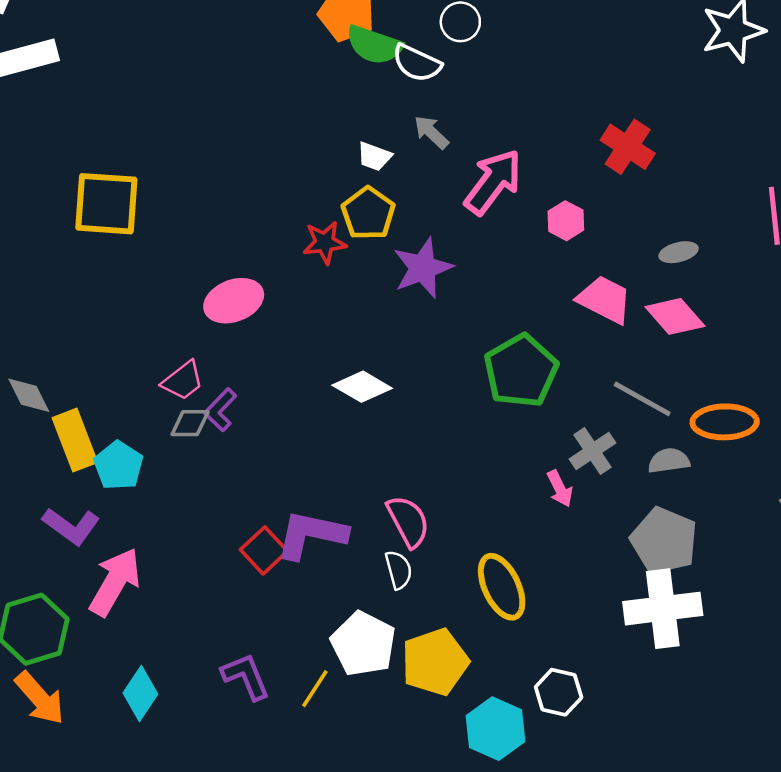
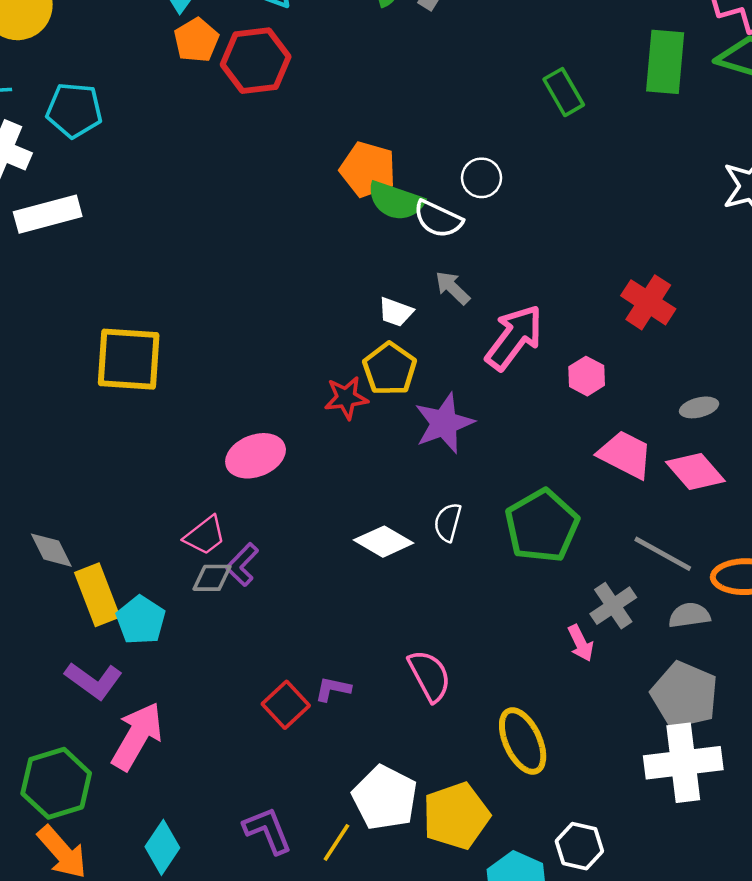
purple L-shape: (311, 535) -> (333, 689), size x0.5
white semicircle: (399, 570) -> (448, 522), moved, turned -150

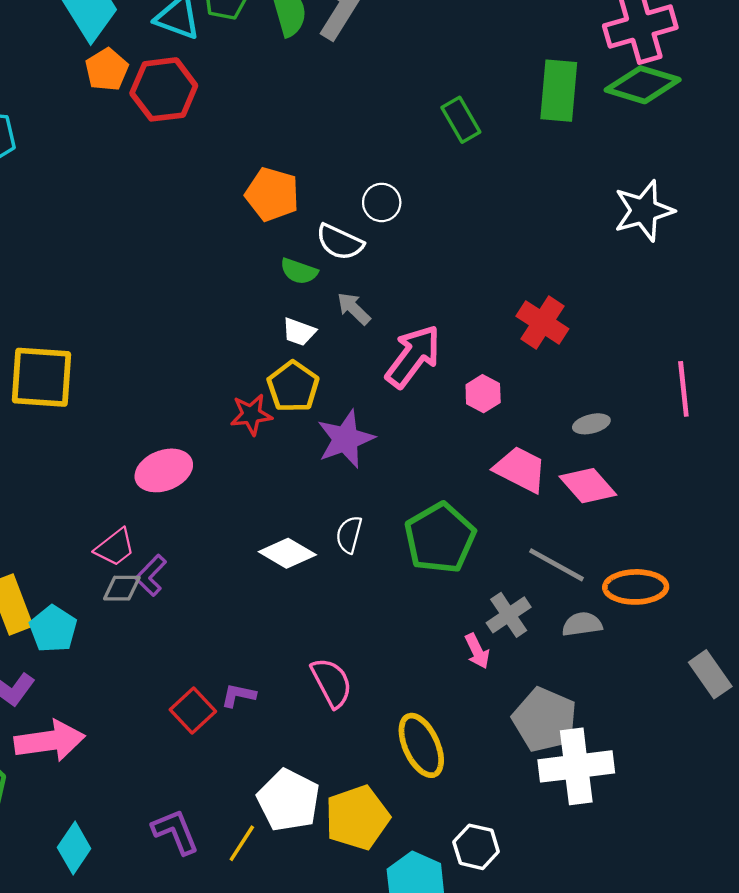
green semicircle: (396, 201) -> (299, 271), moved, size x0.7
gray pentagon: (685, 695) -> (545, 720), moved
pink arrow: (137, 736) -> (50, 741), turned 52

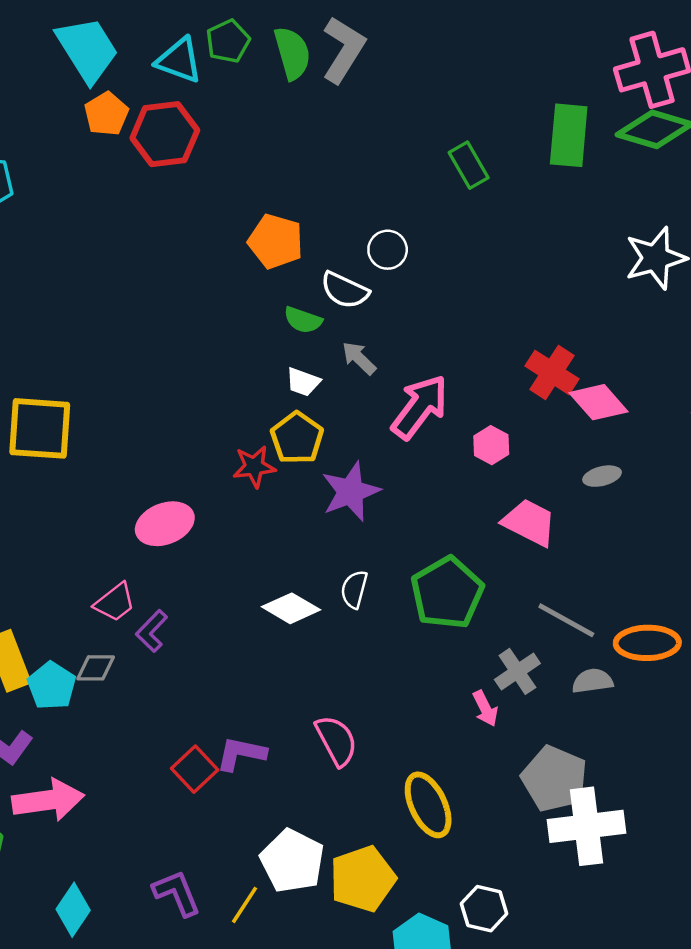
pink diamond: (588, 486) -> (598, 402), moved
gray diamond: (122, 588) -> (96, 668), moved
purple L-shape: (238, 695) -> (241, 754), size x1.4

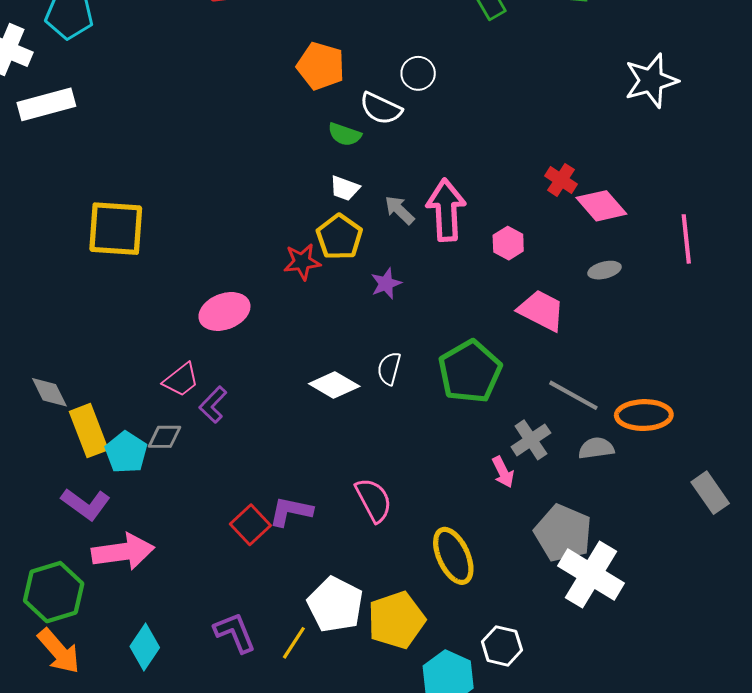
gray arrow: (359, 358) -> (399, 210), moved
red cross: (552, 372) -> (561, 180), size x0.7
pink arrow: (420, 407) -> (446, 210), turned -40
purple star: (351, 492) -> (386, 284), size x0.6
white cross: (587, 826) -> (591, 574), turned 38

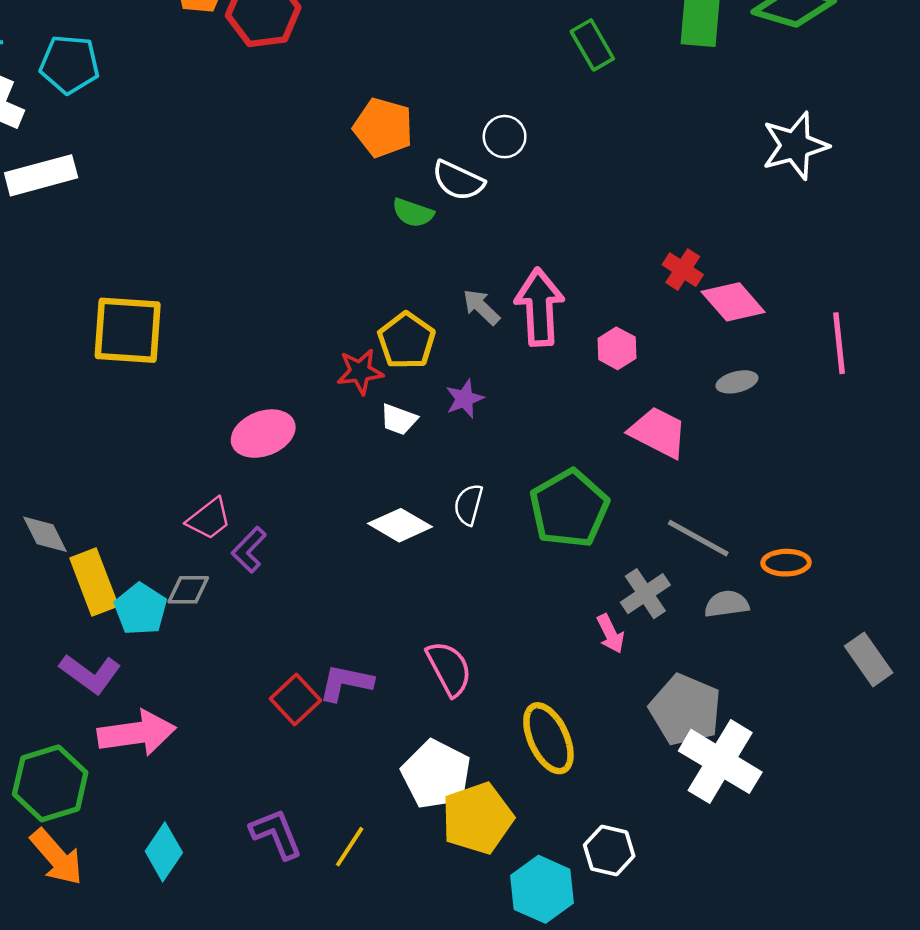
white trapezoid: (345, 188) -> (399, 419), moved
orange ellipse: (644, 415) -> (786, 563), size x0.7
white pentagon: (335, 605) -> (436, 774), moved

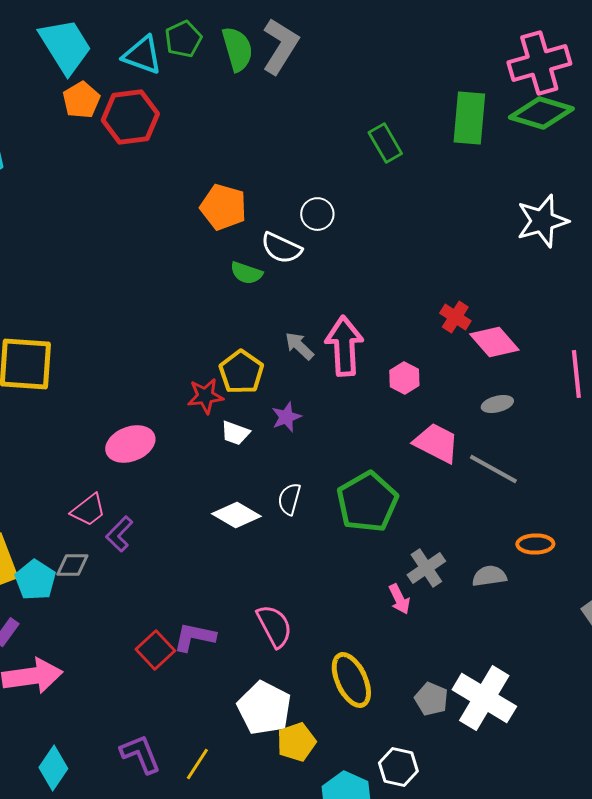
gray line: (698, 538) -> (493, 469), moved
gray pentagon: (685, 710) -> (431, 699), moved, size x0.6
yellow pentagon: (477, 818) -> (296, 742), size x0.7

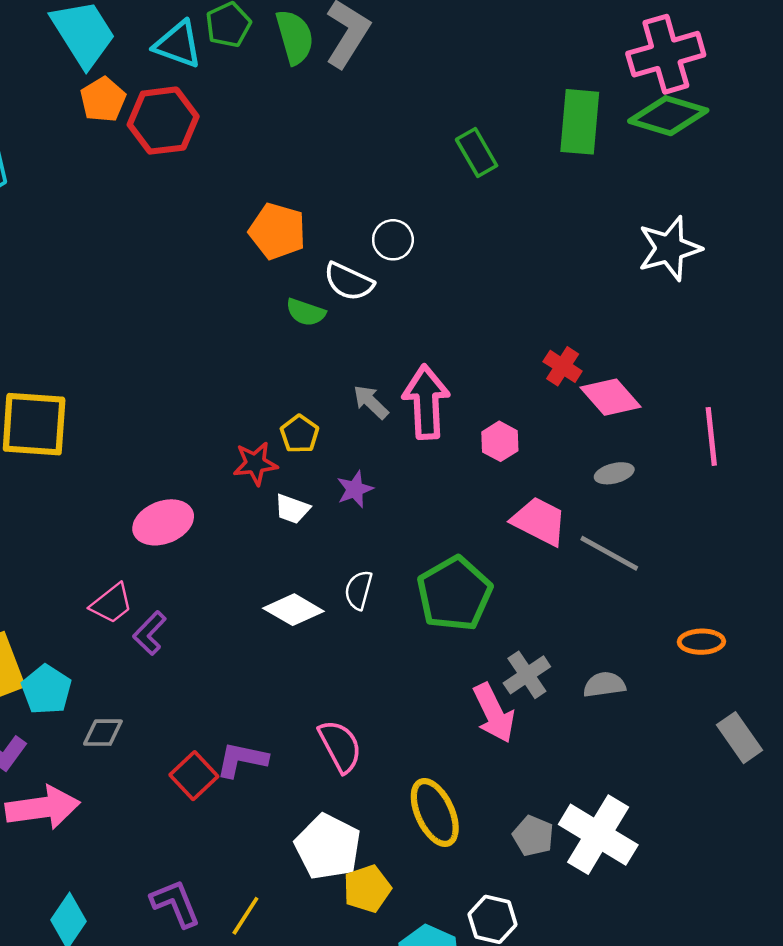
yellow pentagon: (241, 372) -> (300, 434), size x0.7
orange ellipse: (535, 544) -> (701, 642), moved
gray diamond: (72, 565) -> (103, 733), moved
pink arrow: (399, 599) -> (494, 713), size x1.6

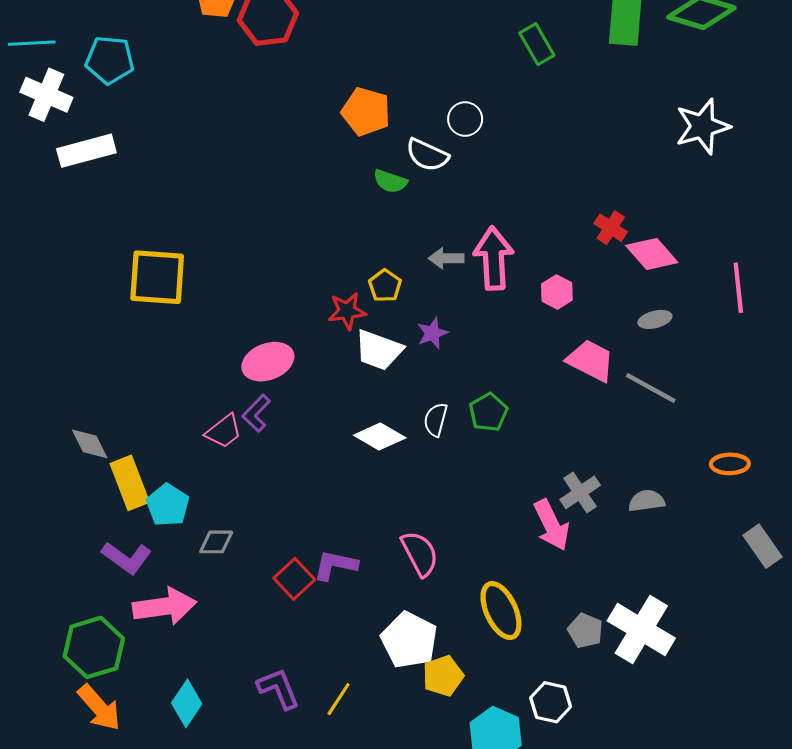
gray arrow: (371, 402) -> (446, 258), turned -44
white trapezoid: (292, 509) -> (379, 350), size x1.6
green pentagon: (454, 594) -> (488, 412), moved, size x0.6
purple L-shape: (150, 633) -> (256, 413), moved

